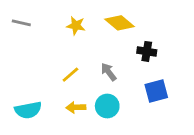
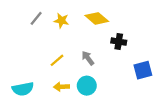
gray line: (21, 23) -> (36, 18), moved, turned -64
blue square: (156, 91) -> (143, 70), moved

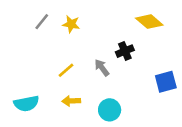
yellow diamond: (97, 18) -> (149, 22), moved
black cross: (119, 42) -> (125, 51), moved, turned -32
cyan circle: (87, 86) -> (110, 110), moved

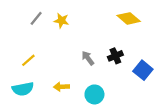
black cross: (125, 51) -> (115, 56), moved
yellow line: (66, 70) -> (28, 60), moved
blue square: (166, 82) -> (143, 70), turned -36

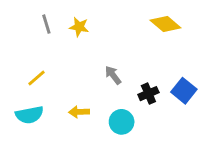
gray line: (36, 18) -> (46, 24), turned -56
black cross: (115, 56) -> (148, 94), moved

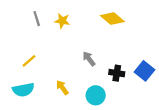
yellow diamond: (165, 24) -> (112, 19), moved
black cross: (148, 94) -> (117, 73), turned 32
yellow arrow: (79, 112) -> (62, 88), turned 56

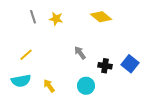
yellow arrow: (62, 88) -> (49, 86), moved

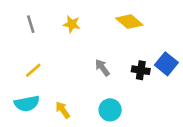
gray line: (33, 17) -> (31, 24), moved
blue square: (130, 64) -> (166, 64), moved
black cross: (105, 66) -> (141, 70), moved

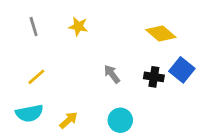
yellow diamond: (129, 22) -> (161, 33), moved
yellow arrow: (63, 110) -> (69, 120), turned 84

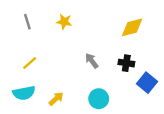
yellow diamond: (161, 33) -> (132, 27), turned -55
blue square: (182, 70) -> (147, 83), moved

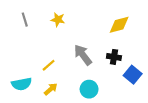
gray arrow: (92, 61) -> (83, 55), size x1.5
yellow line: (30, 63) -> (49, 65), moved

